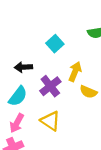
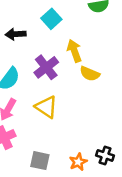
black arrow: (23, 67) -> (16, 34), moved
yellow arrow: (75, 72) -> (74, 51), turned -42

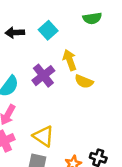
black arrow: (16, 34) -> (15, 33), moved
yellow triangle: (46, 107) -> (43, 136), moved

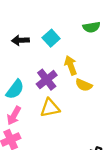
yellow triangle: (43, 136) -> (50, 108), moved, turned -45

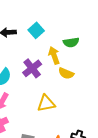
green semicircle: (91, 27) -> (71, 42), moved
yellow triangle: (50, 108) -> (46, 103), moved

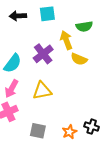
cyan square: (36, 30) -> (47, 14), turned 35
yellow triangle: (46, 103) -> (42, 91), moved

